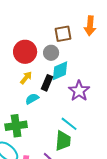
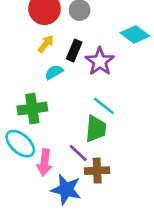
cyan diamond: (60, 71) -> (135, 34), moved, turned 60
purple star: (79, 91) -> (100, 61), moved

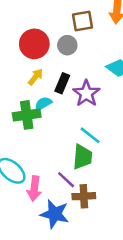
green cross: (32, 109) -> (27, 115), moved

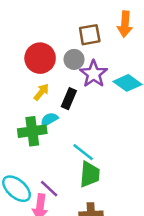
purple star: (86, 93) -> (94, 74), moved
cyan line: (90, 135) -> (83, 152), moved
purple line: (66, 180) -> (49, 189), moved

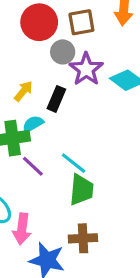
red circle: (40, 58) -> (39, 22), moved
purple line: (49, 189) -> (33, 166), moved

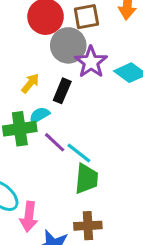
gray circle: (63, 52) -> (68, 45), size x1.5
purple line: (33, 166) -> (55, 142), moved

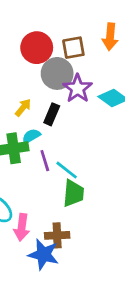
purple line: (55, 142) -> (45, 161), turned 30
brown cross: (88, 226) -> (57, 235), moved

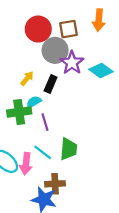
cyan line: (67, 170) -> (43, 152), moved
pink arrow: (22, 227) -> (26, 164), moved

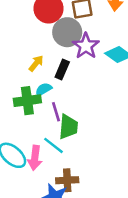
green trapezoid: (69, 149) -> (68, 127), moved

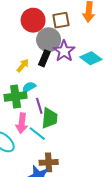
black rectangle: (62, 70) -> (44, 58), moved
pink arrow: (35, 158) -> (22, 123), moved

